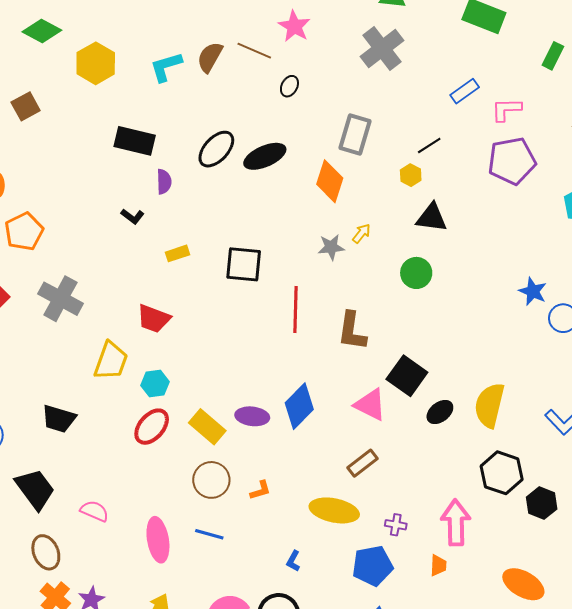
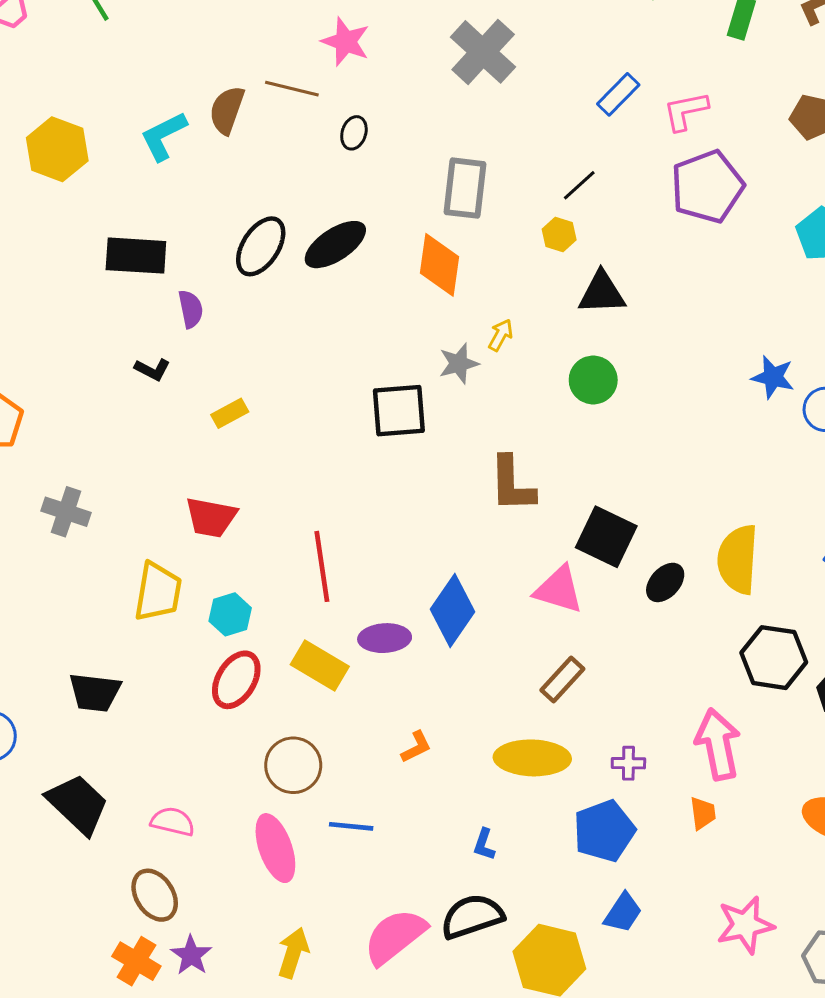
black square: (244, 264) -> (399, 411), moved
gray cross: (61, 299) -> (66, 512), size x0.7
red line: (295, 310) -> (322, 566), moved
brown circle: (211, 480) -> (293, 765), moved
brown ellipse: (46, 552) -> (155, 895), moved

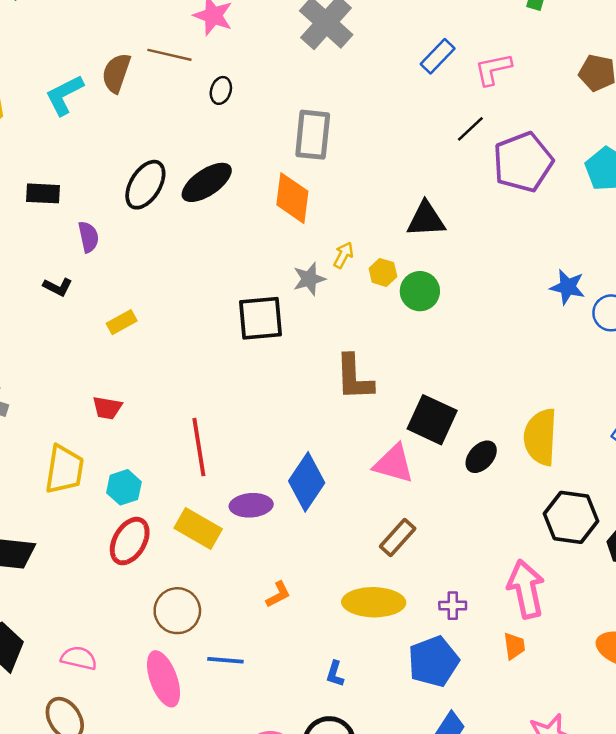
black line: (579, 185) -> (470, 129), moved
purple pentagon: (707, 187) -> (523, 162), moved
yellow hexagon: (559, 235) -> (383, 272), moved
black rectangle: (136, 256) -> (43, 193), size x0.7
red trapezoid: (211, 517) -> (107, 408), size x0.7

